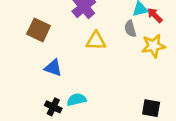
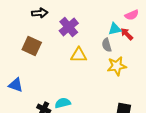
yellow star: (153, 46) -> (117, 66), moved
blue triangle: (53, 68) -> (16, 85), moved

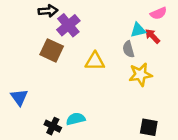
purple cross: (69, 27) -> (68, 25), moved
brown square: (32, 46) -> (52, 50), moved
blue triangle: (16, 85) -> (19, 97), turned 35

